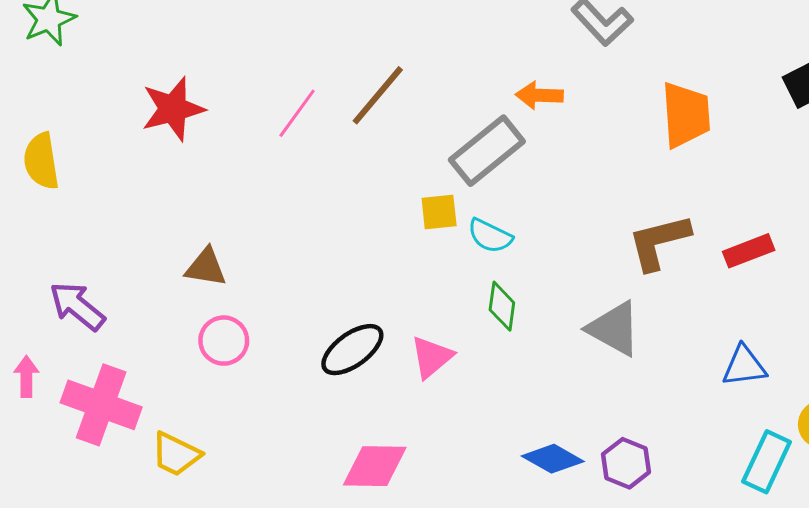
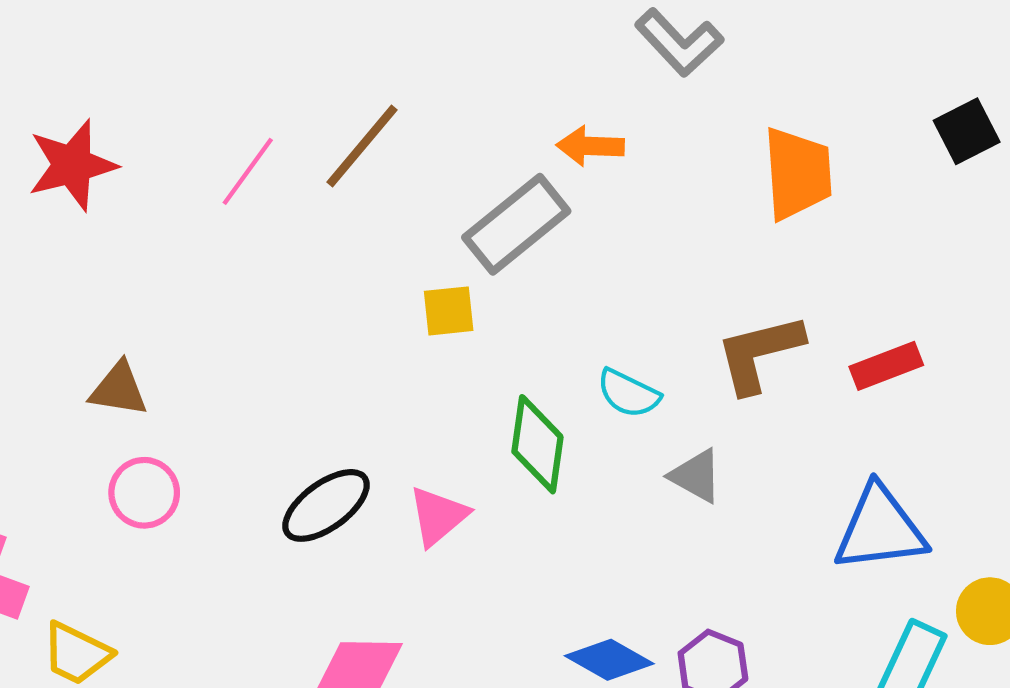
cyan semicircle: (490, 236) -> (628, 393), moved
green diamond: (502, 306) -> (537, 444), size x1.4
gray triangle: (614, 329) -> (696, 476), size x0.7
blue triangle: (744, 366) -> (880, 529), size x1.5

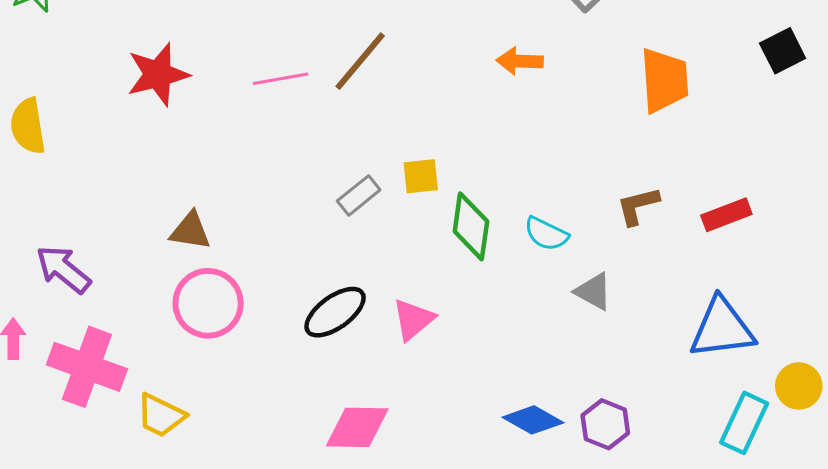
pink line: (248, 171) -> (280, 79), turned 44
gray rectangle: (516, 224) -> (359, 195), moved, size x0.6
brown L-shape: (759, 353) -> (638, 206), size x0.7
green diamond: (537, 444) -> (471, 226), moved
pink circle: (144, 493) -> (208, 303), size x1.4

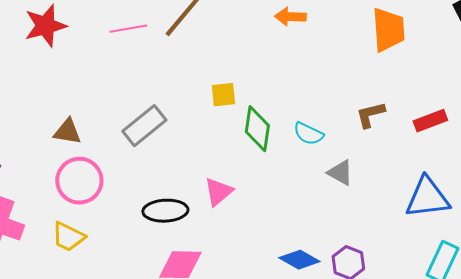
gray rectangle: (359, 195) -> (144, 126), moved, size x1.5
black ellipse: (335, 312) -> (165, 211), moved, turned 33
yellow trapezoid: (161, 415) -> (68, 237), moved

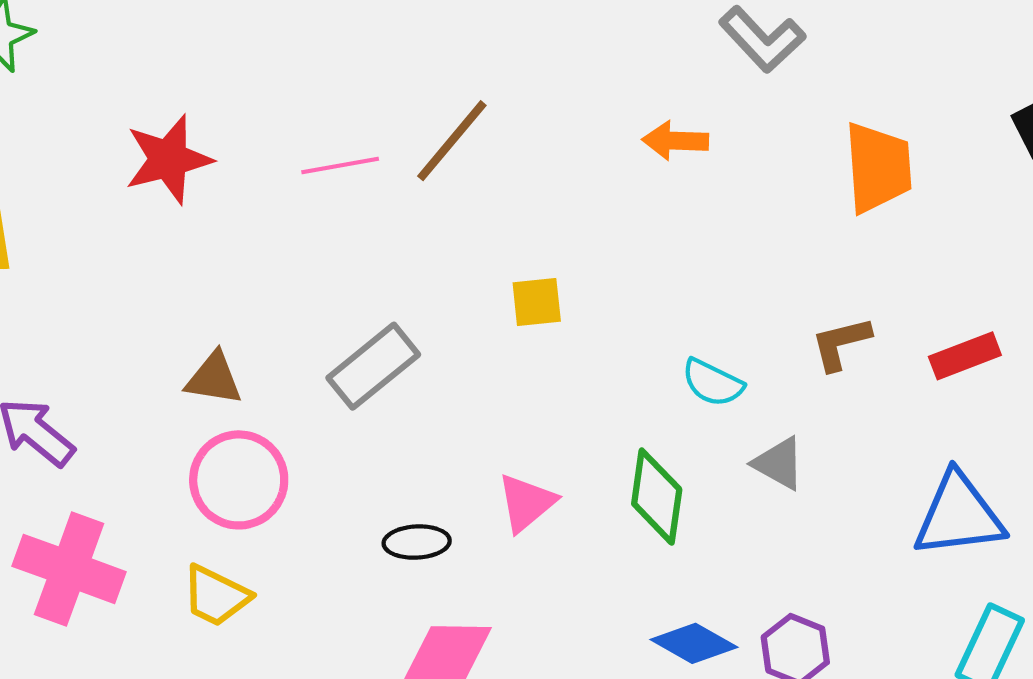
green diamond: (257, 129) -> (657, 497), moved
black ellipse: (165, 211) -> (417, 542), size x0.7

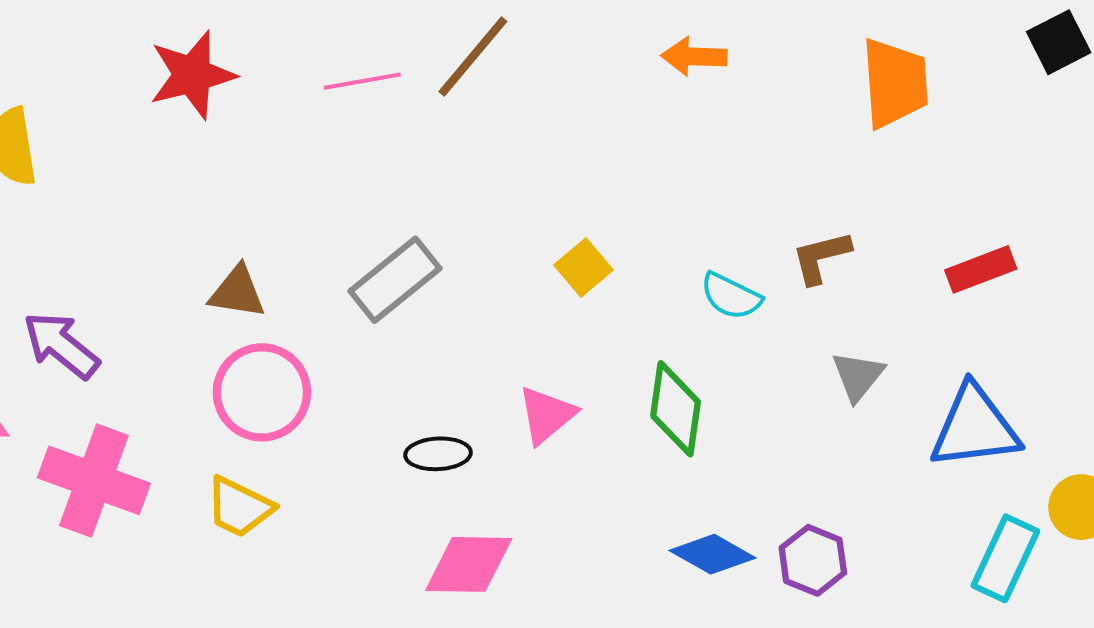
yellow square: (537, 302) -> (583, 267), moved, turned -34
brown L-shape: (841, 343) -> (821, 257), moved
gray triangle: (779, 463) -> (858, 376), moved, turned 40

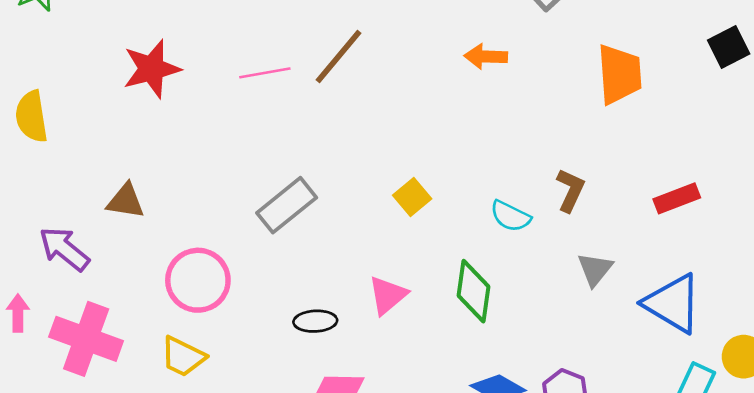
brown L-shape: (821, 257) -> (570, 190), turned 129
brown triangle: (237, 292) -> (126, 201), moved
blue triangle: (975, 427) -> (673, 303), turned 38

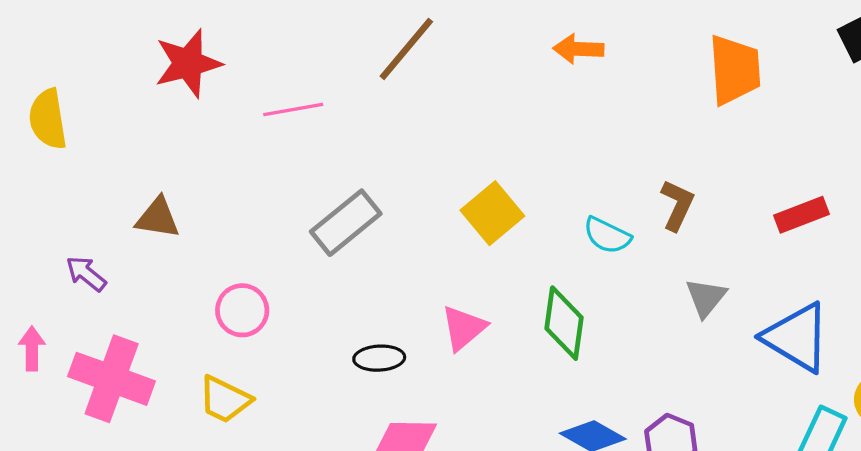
pink line: (265, 73) -> (293, 110), moved
yellow square: (412, 197) -> (492, 213), size x1.4
purple arrow: (64, 249) -> (86, 274), size x0.7
pink circle: (198, 280) -> (242, 310), size x0.7

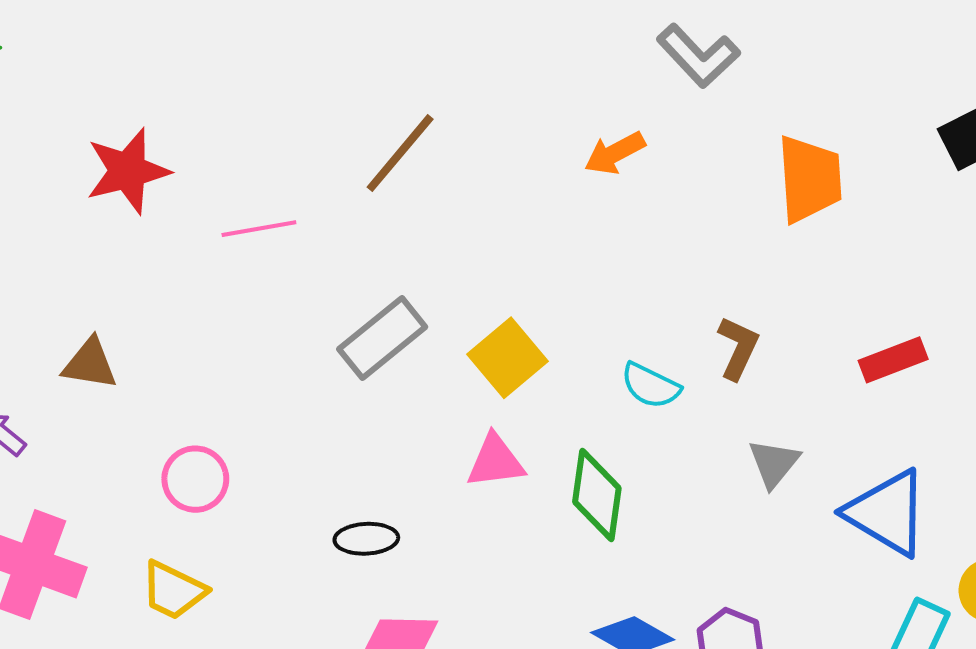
orange arrow: (578, 49) -> (615, 153), turned -30
gray rectangle: (346, 223) -> (382, 338), moved
pink triangle: (464, 328) -> (495, 461), moved, turned 33

